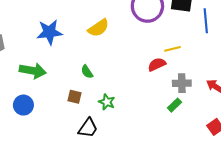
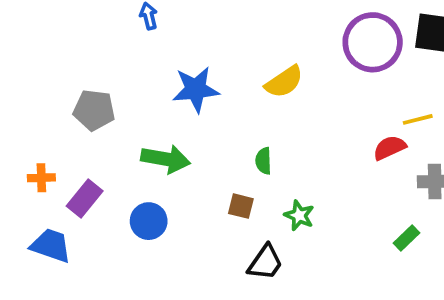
green semicircle: (87, 72) -> (263, 161), turned 32
green rectangle: (175, 105) -> (406, 238), moved

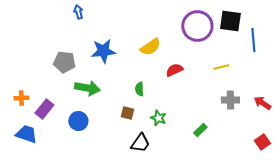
gray pentagon: (94, 110) -> (64, 62), moved
red semicircle: (390, 148) -> (174, 70), moved
green rectangle: (406, 238) -> (200, 130), moved

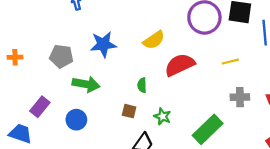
red semicircle: (174, 70) -> (180, 65), size x1.6
orange cross: (21, 98) -> (15, 57), moved
green rectangle: (200, 130) -> (208, 129), size x2.0

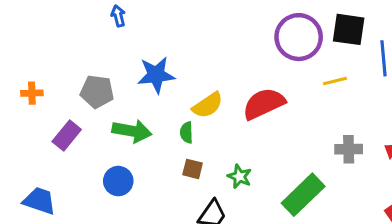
yellow semicircle: (154, 40) -> (208, 105), moved
yellow line: (230, 62) -> (335, 81), moved
green semicircle: (142, 85) -> (186, 133), moved
purple rectangle: (40, 107) -> (67, 136), moved

